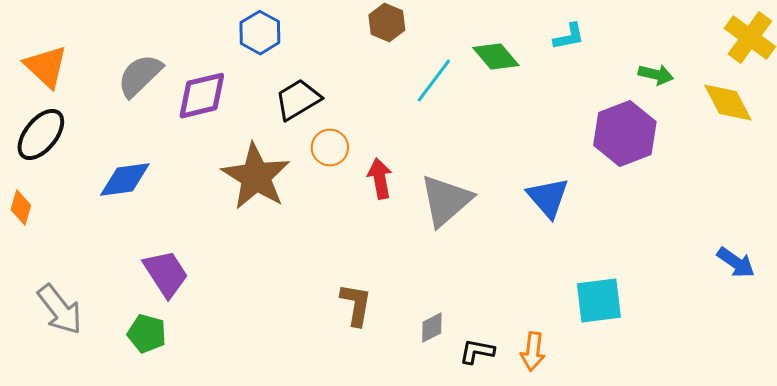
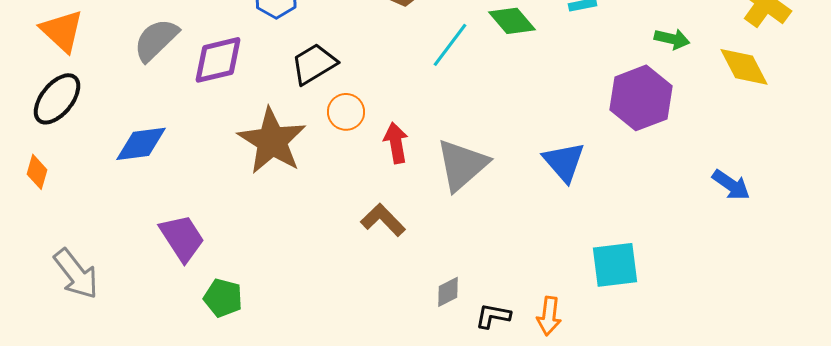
blue arrow: (736, 263) -> (731, 185), moved
brown L-shape: (356, 305) -> (383, 220), moved, turned -54
green pentagon: (147, 334) -> (223, 298), moved

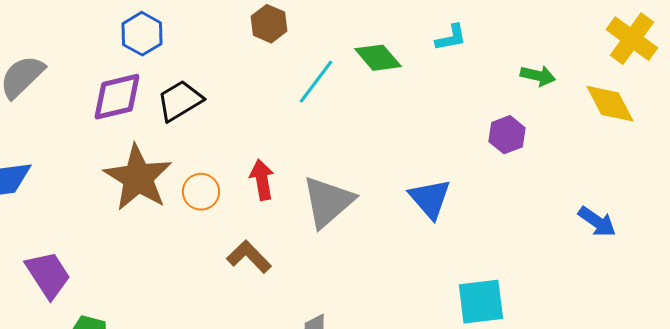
purple diamond: (218, 60) -> (117, 97), moved
purple hexagon: (641, 98) -> (507, 135), size x0.6
orange circle: (346, 112) -> (201, 192), moved

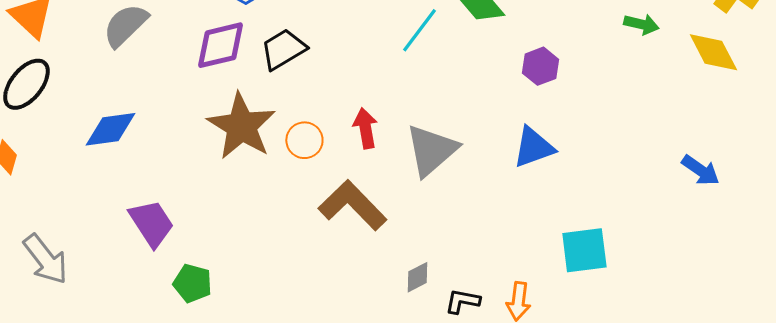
purple hexagon: (507, 135) -> (540, 66), moved
blue triangle: (430, 199) -> (533, 147), turned 51
brown L-shape: (249, 257) -> (352, 205), size x1.5

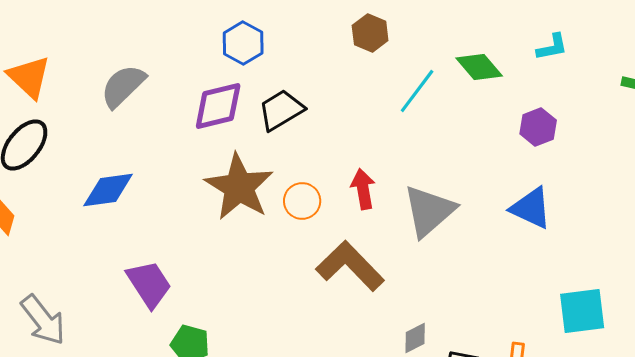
blue triangle: (533, 147) -> (531, 208), turned 45

